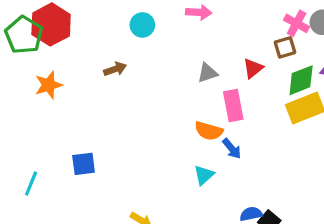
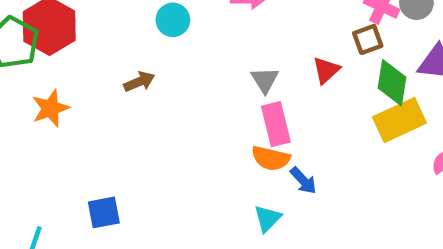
gray triangle: (208, 73) -> (265, 80), turned -40
green diamond: (301, 80) -> (392, 83), turned -56
pink rectangle: (233, 106) -> (276, 124), moved

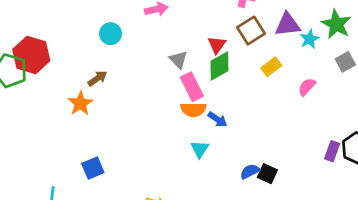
brown square: (368, 39) -> (251, 31), moved, size x1.4
green diamond: (392, 83) -> (219, 66), moved, turned 64
orange star: (50, 108) -> (80, 103), moved
yellow rectangle: (399, 120) -> (271, 67), size x0.6

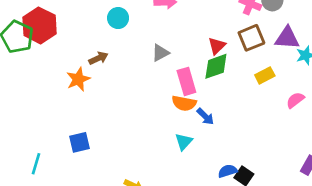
gray triangle: (178, 60) -> (160, 53), moved, turned 36

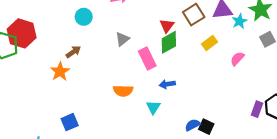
orange semicircle: (184, 103) -> (123, 91), moved
blue arrow: (205, 117) -> (167, 84), turned 136

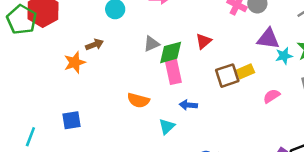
brown square: (194, 15) -> (227, 76), moved
green diamond: (169, 42) -> (171, 52), moved

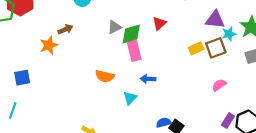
brown square: (227, 76) -> (216, 48), moved
pink semicircle: (272, 96) -> (219, 85), moved
blue square: (72, 120) -> (22, 78), moved

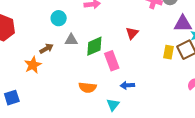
gray triangle: (115, 27) -> (71, 40), moved, turned 32
green diamond: (131, 34) -> (94, 46), moved
yellow rectangle: (196, 48) -> (169, 52), turned -48

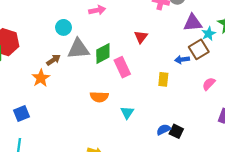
gray triangle: (71, 40) -> (78, 49), size x1.6
yellow rectangle: (169, 52) -> (163, 79), moved
blue arrow: (127, 85) -> (182, 60), moved

